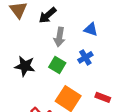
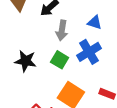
blue cross: (85, 57) -> (89, 52), size x1.5

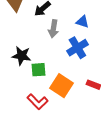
green square: (60, 60) -> (38, 70), moved, turned -35

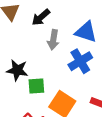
blue triangle: (82, 22) -> (86, 32), size x1.5

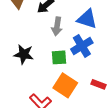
green square: (36, 86) -> (59, 57), moved

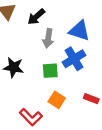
orange square: (65, 85) -> (57, 100), size x0.7

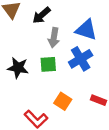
green square: (50, 71) -> (48, 64), moved

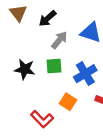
gray arrow: (54, 38) -> (59, 40), turned -150
blue cross: (81, 59) -> (85, 74), moved

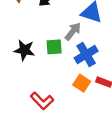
gray arrow: (59, 40) -> (73, 31), moved
orange square: (68, 102) -> (82, 83), moved

